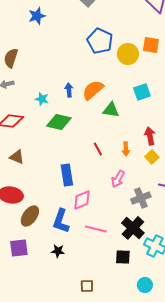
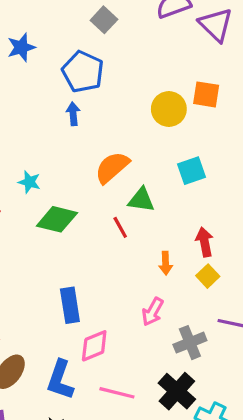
blue pentagon: (100, 41) -> (83, 72), moved
blue arrow: (69, 90) -> (73, 114), moved
red line: (98, 149) -> (120, 227), moved

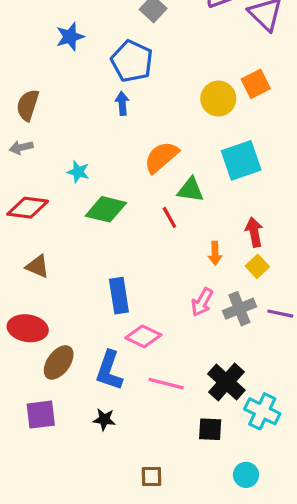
orange square: (206, 94) -> (256, 84), turned -36
cyan square: (192, 171) -> (241, 160), size x1.4
gray cross: (190, 343) -> (239, 309), moved
pink diamond: (94, 346) -> (143, 336), turned 48

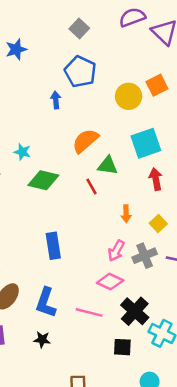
blue pentagon: (132, 61) -> (80, 72), moved
red arrow: (254, 232) -> (156, 179), moved
pink diamond: (143, 336) -> (110, 282), moved

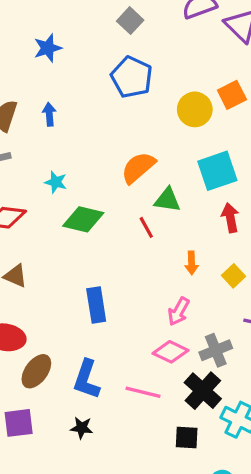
blue arrow: (56, 100) -> (49, 114), moved
gray cross: (145, 256) -> (216, 350), moved

